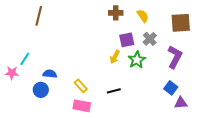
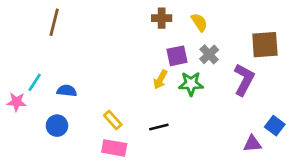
brown square: (181, 23) -> (265, 45), moved
green star: (137, 60) -> (191, 84), turned 30
blue semicircle: (50, 74) -> (67, 91), moved
blue square: (171, 88) -> (275, 126), moved

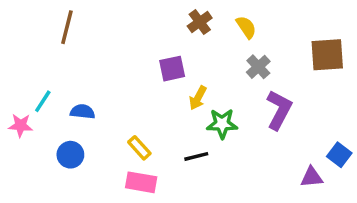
brown cross: (162, 18) -> (200, 22), turned -36
purple square: (177, 56) -> (172, 69), moved
purple L-shape: (244, 80) -> (279, 110), moved
green star: (191, 84) -> (222, 124), moved

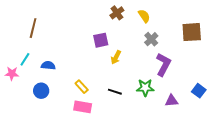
brown line: (67, 27) -> (33, 28), moved
green star: (222, 124) -> (145, 88), moved
black line: (196, 156) -> (115, 92), turned 32
purple triangle: (312, 177) -> (171, 101), moved

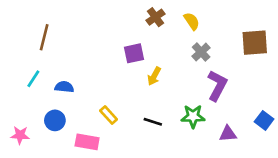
pink star: (12, 74) -> (20, 135), moved
pink rectangle: (83, 107) -> (87, 142), moved

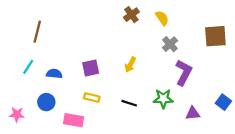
purple square: (134, 53) -> (91, 68), moved
yellow rectangle: (109, 115) -> (92, 97), turned -35

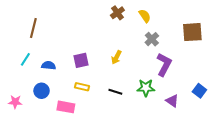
purple triangle: (193, 113) -> (172, 101), turned 40

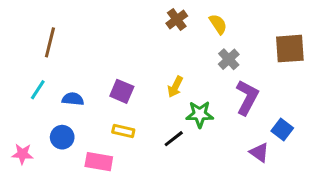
purple square: (81, 60) -> (122, 91), turned 35
green star: (146, 88) -> (200, 114), moved
blue square: (199, 91) -> (282, 130), moved
black line: (115, 92) -> (174, 139), turned -56

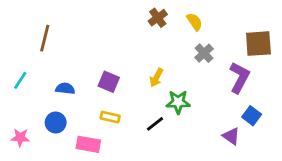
cyan line: (38, 90) -> (20, 80), moved
purple L-shape: (247, 97) -> (239, 78), moved

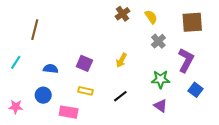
brown square: (258, 44) -> (192, 22), moved
green star: (178, 102) -> (161, 79), moved
purple triangle: (231, 136) -> (161, 106), moved

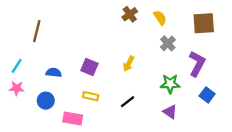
pink star: (16, 107) -> (17, 88), moved

